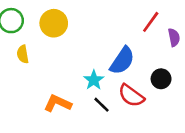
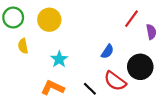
blue semicircle: (122, 61) -> (107, 51), size x0.6
black circle: (161, 79) -> (140, 67), size x1.5
cyan star: (94, 80) -> (59, 59), moved

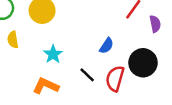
red semicircle: (115, 81) -> (115, 79), turned 70
black line: (90, 89) -> (87, 75), moved

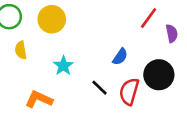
orange L-shape: (46, 86) -> (39, 99), moved

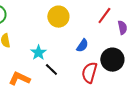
yellow circle: (52, 19) -> (58, 17), moved
black line: (99, 88) -> (51, 70), moved

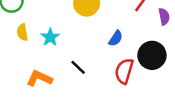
cyan star: (38, 53) -> (50, 37), moved

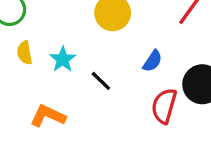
black line: (78, 67) -> (101, 81), moved

